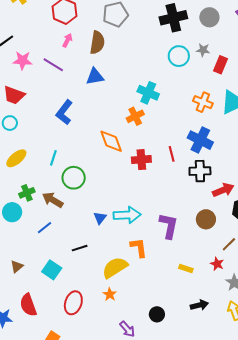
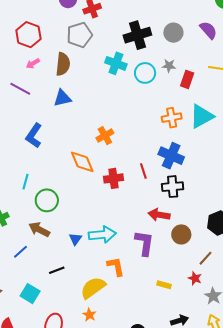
pink arrow: (67, 40) -> (33, 64), turned -144
cyan cross: (148, 93) -> (116, 63), moved
orange cross: (203, 102) -> (172, 118), turned -30
red arrow: (223, 190) -> (159, 215), moved, turned -145
brown arrow: (53, 200) -> (39, 229), moved

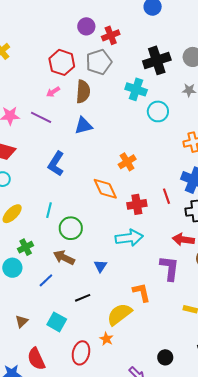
red hexagon: (28, 35) -> (62, 62), moved
cyan circle: (145, 73) -> (158, 111), moved
cyan arrow: (102, 235) -> (129, 238), moved
orange star: (89, 315) -> (106, 339), moved

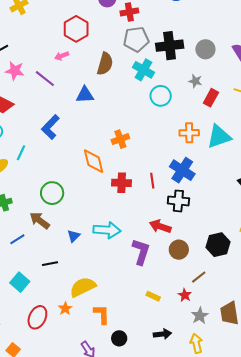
gray pentagon: (99, 62) -> (136, 39), moved
brown semicircle: (83, 92) -> (105, 64), moved
cyan line: (49, 210) -> (21, 153), moved
cyan arrow: (129, 238) -> (107, 230), moved
orange L-shape: (142, 292) -> (102, 314), moved

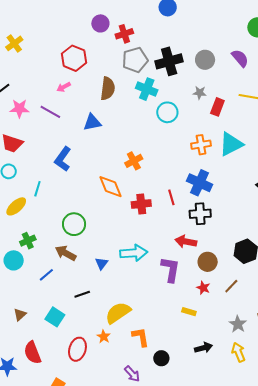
red star: (185, 295) -> (203, 288), moved

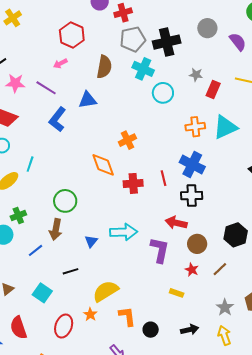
gray circle: (205, 60) -> (207, 28), moved
blue L-shape: (63, 159) -> (57, 119), moved
brown arrow: (66, 253) -> (56, 229), turned -110
black circle: (161, 358) -> (151, 330), moved

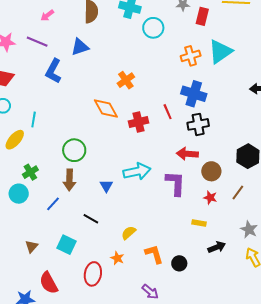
black line: (70, 271) -> (91, 219), turned 56
yellow semicircle: (106, 291) -> (129, 233), size x0.6
black arrow: (190, 330) -> (217, 247), moved

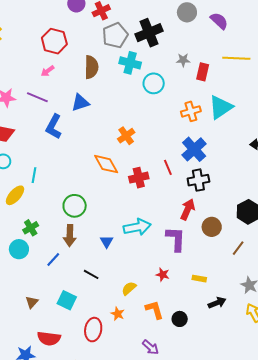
blue cross: (194, 94) -> (194, 149), turned 30
red arrow: (187, 154) -> (188, 209), turned 110
red star: (210, 198) -> (163, 275), moved
red semicircle: (49, 283) -> (49, 338), turned -55

